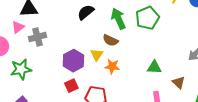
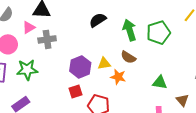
brown semicircle: (110, 40) -> (128, 57), moved
yellow triangle: (97, 55) -> (104, 64), turned 40

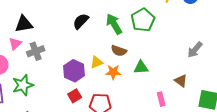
green triangle: (160, 82) -> (141, 67), moved

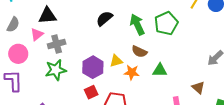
green star: (23, 85) -> (56, 70), moved

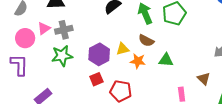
pink triangle: (37, 34) -> (44, 28), moved

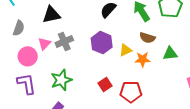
purple hexagon: (99, 54) -> (102, 43), moved
green star: (62, 56) -> (61, 80), moved

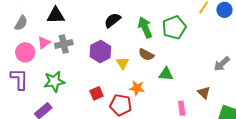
yellow triangle: (126, 50) -> (123, 63), turned -48
orange star: (143, 59) -> (137, 88), moved

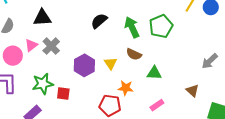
gray cross: (64, 44) -> (51, 46), turned -30
purple hexagon: (100, 52) -> (84, 65), moved
red square: (97, 93) -> (63, 94), moved, turned 32
pink rectangle: (182, 108) -> (157, 105), moved, turned 64

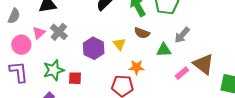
gray arrow: (210, 61) -> (182, 35), moved
brown triangle: (193, 91) -> (203, 64), size x1.6
pink rectangle: (157, 105) -> (182, 73), moved

